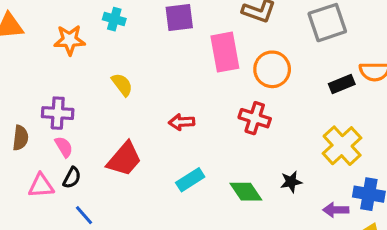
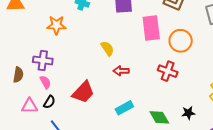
orange star: (70, 40) -> (56, 25), moved
yellow semicircle: (122, 85) -> (107, 48), moved

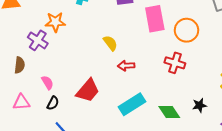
purple cross: (43, 60) -> (38, 40), moved, turned 30
brown semicircle: (18, 75) -> (20, 65), moved
pink triangle: (29, 106) -> (21, 102), moved
cyan rectangle: (124, 108) -> (132, 104), size x1.4

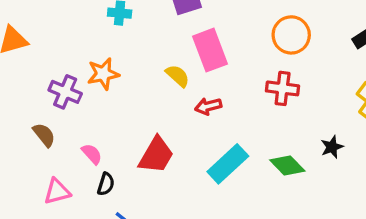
pink rectangle: (155, 19) -> (210, 50), moved
orange star: (55, 22) -> (103, 74), moved
brown semicircle: (20, 65) -> (44, 135), turned -35

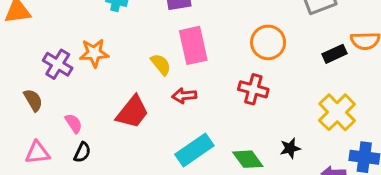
red trapezoid: (156, 155) -> (132, 112), moved

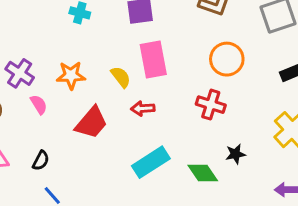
orange star: (94, 53) -> (71, 75), moved
pink semicircle: (74, 123) -> (39, 105), moved
black star: (290, 148) -> (235, 154), moved

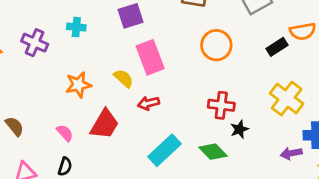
purple cross: (20, 73) -> (35, 43), moved
pink semicircle: (39, 105) -> (65, 133), moved
red cross: (211, 105) -> (221, 105), moved

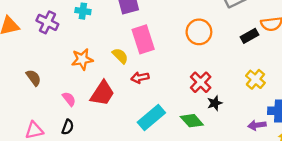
yellow cross: (287, 99) -> (255, 79), size x0.7
red cross: (221, 105) -> (201, 82), turned 35
brown semicircle: (15, 126) -> (34, 78), moved

